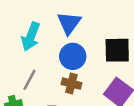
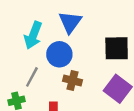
blue circle: (73, 56) -> (59, 54), moved

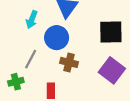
cyan arrow: (33, 35) -> (32, 20), size x0.7

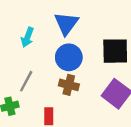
blue circle: (57, 38) -> (69, 57), moved

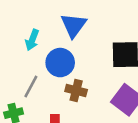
blue circle: (69, 57) -> (60, 63), moved

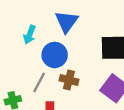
gray line: (31, 87) -> (39, 82), moved

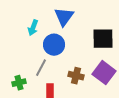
brown cross: (69, 80) -> (76, 76), moved

